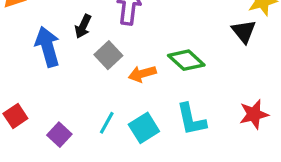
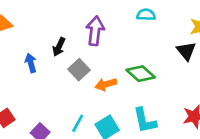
blue arrow: (48, 47) -> (31, 63), size x0.6

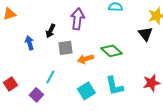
gray square: (79, 70) -> (65, 48), turned 35
cyan line: (78, 123) -> (50, 77), moved

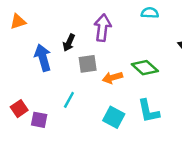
blue arrow: (29, 43) -> (43, 58), size x1.5
cyan square: (86, 91) -> (114, 117), turned -30
purple square: (36, 95) -> (39, 120), moved, turned -32

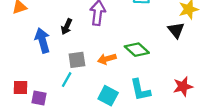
gray square: (88, 64) -> (77, 60), moved
red square: (19, 109) -> (21, 88), turned 35

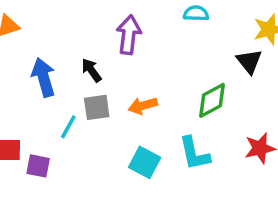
black arrow: (67, 27) -> (91, 70), moved, turned 119
green diamond: (137, 50) -> (212, 100), moved, turned -70
cyan line: (67, 80) -> (68, 127), moved

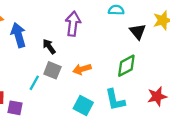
black triangle: (249, 61) -> (138, 32), moved
blue arrow: (43, 77) -> (18, 35), moved
gray square: (97, 107) -> (52, 70), turned 30

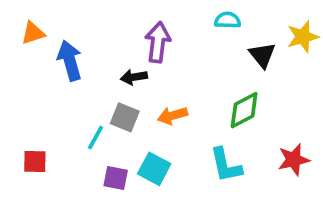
black arrow: (49, 46) -> (134, 77), moved, turned -63
cyan square: (83, 106) -> (154, 169), moved
purple square: (15, 108) -> (116, 178), moved

